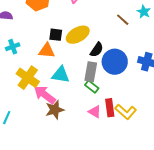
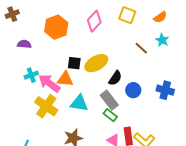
blue circle: (115, 62) -> (133, 90), size x0.6
gray rectangle: (91, 72) -> (109, 100), turned -48
pink arrow: (45, 95) -> (49, 83), moved

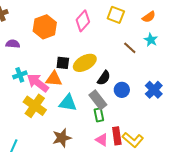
blue cross: (165, 90) -> (154, 90), turned 30
green rectangle: (110, 115) -> (99, 115), turned 40

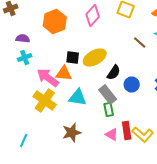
cyan cross: (20, 75) -> (25, 58), moved

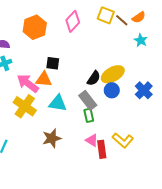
brown line: (140, 42) -> (122, 20), moved
yellow ellipse: (95, 58) -> (113, 74), moved
red rectangle: (127, 130) -> (102, 149), moved

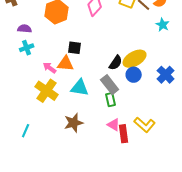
pink arrow: (28, 83) -> (50, 68), size x0.6

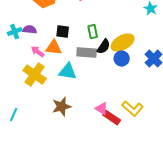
purple semicircle: (25, 29) -> (30, 30), moved
gray rectangle: (110, 85) -> (87, 53), moved, turned -48
green rectangle: (111, 100) -> (93, 32), moved
red rectangle: (124, 134) -> (112, 118), turned -48

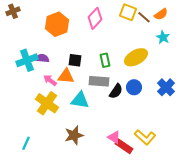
cyan cross: (15, 32) -> (27, 60), size x1.5
yellow ellipse: (123, 43) -> (136, 57), moved
black semicircle: (104, 47) -> (116, 91), moved

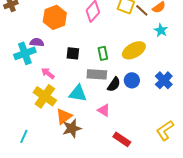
purple semicircle: (42, 58) -> (37, 42), moved
orange triangle: (66, 76) -> (64, 116), moved, turned -42
pink triangle: (114, 137) -> (104, 110), moved
yellow L-shape: (145, 137) -> (165, 130), moved, turned 105

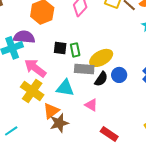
purple semicircle: (37, 42) -> (24, 37), size x1.5
yellow ellipse: (134, 50) -> (101, 58), moved
green rectangle: (103, 53) -> (75, 50), moved
pink arrow: (48, 73) -> (35, 68), size x1.6
cyan line: (24, 136) -> (11, 131), turned 32

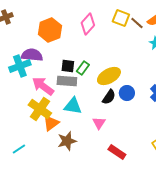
green rectangle: (75, 50) -> (83, 68), turned 48
gray rectangle: (84, 69) -> (67, 81), moved
pink triangle: (91, 105) -> (99, 123), turned 32
orange triangle: (51, 111) -> (51, 123), moved

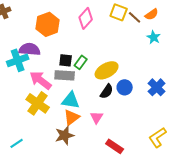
orange triangle: (51, 123) -> (72, 117), moved

